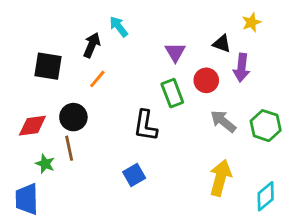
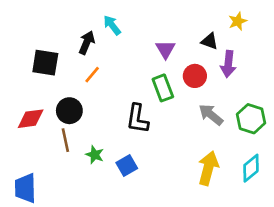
green star: (45, 164) -> (95, 155), moved
cyan diamond: (266, 196) -> (251, 168), moved

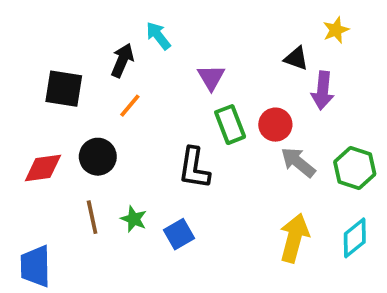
purple triangle: (165, 49) -> (211, 77), moved
red circle: (195, 76) -> (275, 125), moved
brown line: (65, 140) -> (92, 217), moved

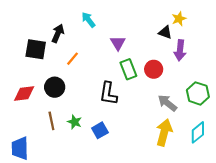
yellow star: (336, 30) -> (179, 19), moved
black arrow: (122, 60) -> (58, 33), moved
gray arrow: (298, 162) -> (167, 103), moved

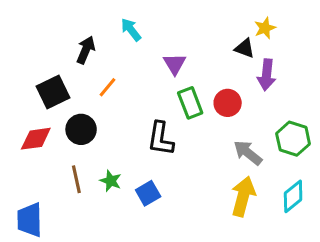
black square: (36, 49) -> (53, 92), moved, turned -35

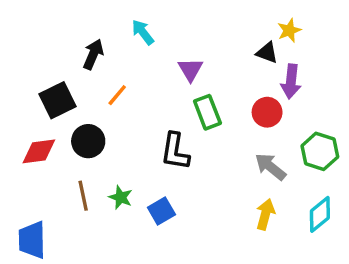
red circle: (228, 103) -> (267, 112), moved
yellow arrow: (243, 196) -> (265, 214), size x0.7

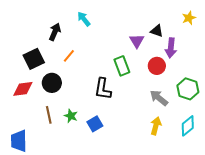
yellow star: (289, 30) -> (189, 18), moved
purple triangle: (190, 70) -> (137, 41), moved

